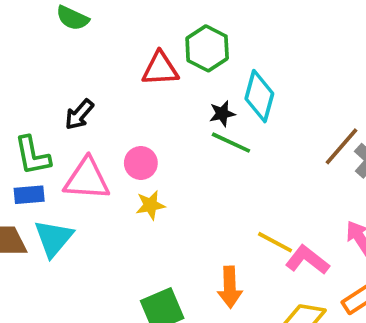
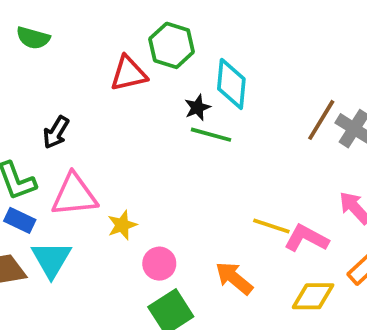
pink circle: (141, 163) -> (159, 264), moved
blue rectangle: (29, 195) -> (20, 220), turned 40
yellow star: (150, 205) -> (122, 225), moved
orange arrow: (230, 287) -> (234, 278), turned 141

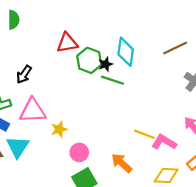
green semicircle: (33, 38) -> (14, 20), turned -108
green hexagon: (172, 45) -> (89, 60), moved
brown line: (321, 120) -> (175, 48), moved, turned 30

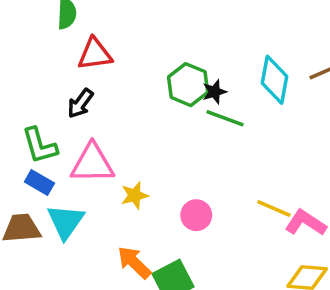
red triangle: (67, 43) -> (95, 54), moved
cyan diamond: (126, 52) -> (275, 80), moved
pink circle: (79, 152) -> (196, 215), moved
orange arrow: (122, 163) -> (134, 262), moved

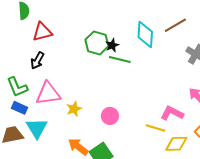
yellow line: (274, 208) -> (156, 128), moved

